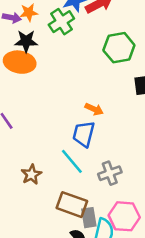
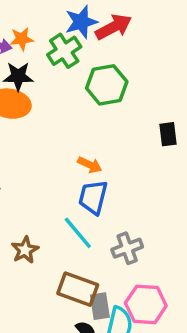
green hexagon: (119, 48) -> (107, 85), moved
orange arrow: (94, 109) -> (90, 165), moved

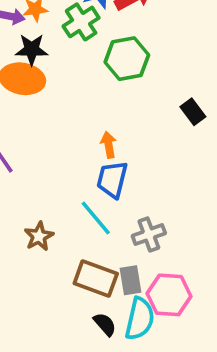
black rectangle: (168, 134) -> (193, 112), turned -30
orange arrow: (90, 165) -> (109, 145), turned -125
gray rectangle: (100, 306) -> (131, 280), moved

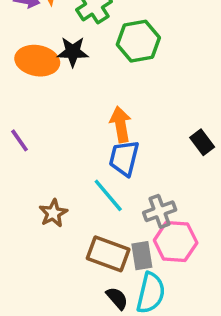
black star: (32, 49) -> (73, 52), moved
black rectangle: (193, 112) -> (202, 142), moved
orange arrow: (109, 145) -> (121, 124), size x1.4
pink hexagon: (169, 295) -> (176, 241), moved

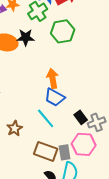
black rectangle: (202, 142) -> (81, 117), moved
blue trapezoid: (124, 158) -> (55, 97), turned -75
gray cross: (160, 211) -> (97, 122), moved

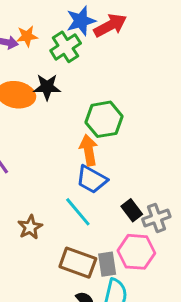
green hexagon: (63, 31) -> (104, 119), moved

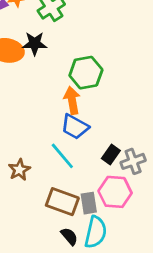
black rectangle: (132, 210) -> (111, 154), turned 72

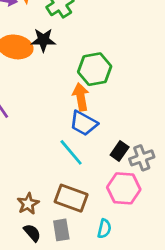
brown star: (19, 170) -> (28, 204), moved
gray rectangle: (89, 203) -> (61, 230), moved
cyan semicircle: (96, 232) -> (104, 229), size x0.6
black semicircle: (69, 236) -> (32, 233), moved

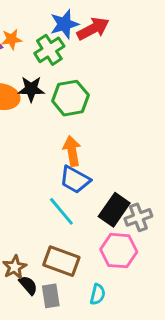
green hexagon: (95, 69) -> (70, 98), moved
black rectangle: (120, 151) -> (114, 210), size x1.5
black semicircle: (32, 233) -> (28, 285), moved

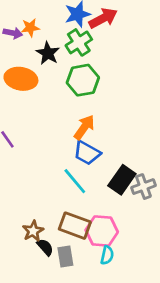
green cross: (49, 50) -> (79, 42), moved
black star: (31, 89) -> (48, 53), moved, turned 30
orange arrow: (72, 151) -> (84, 127), turned 45
pink hexagon: (119, 251) -> (102, 231), moved

